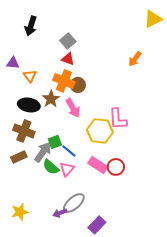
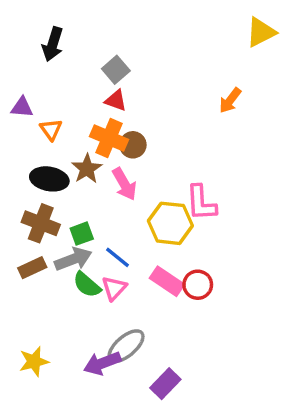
green square: (55, 142) -> (82, 234), moved
gray arrow: (43, 152) -> (73, 259), turned 35
purple arrow: (60, 213) -> (102, 363), size x1.5

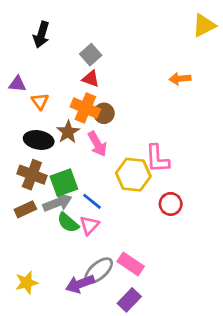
orange arrow: (230, 100) -> (180, 79), turned 48
green square: (82, 234) -> (64, 183), size x1.5
pink rectangle: (167, 281) -> (131, 264), moved
red circle: (198, 285) -> (171, 204), moved

